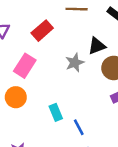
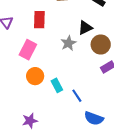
red rectangle: (42, 31) -> (39, 20), turned -42
orange circle: (16, 97) -> (35, 76), moved

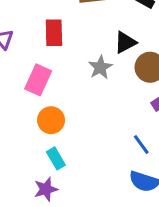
cyan rectangle: (57, 85) -> (56, 158), moved
blue line: (77, 96) -> (141, 145), moved

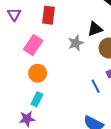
blue line: (141, 145) -> (96, 86), moved
cyan rectangle: (56, 158) -> (37, 99), turned 48

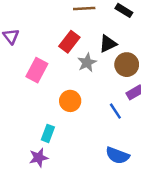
red rectangle: (48, 15) -> (69, 42), moved, turned 36
orange circle: (38, 73) -> (70, 101), moved

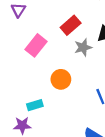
cyan rectangle: (48, 133) -> (35, 105), turned 42

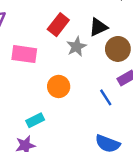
pink rectangle: (36, 45) -> (24, 54), turned 70

